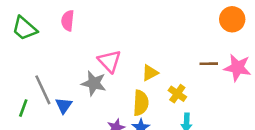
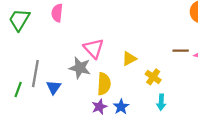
green trapezoid: (25, 28) -> (19, 20), turned 80
gray line: (43, 90) -> (35, 74), turned 35
yellow semicircle: (141, 103) -> (104, 84), moved

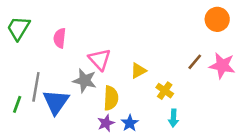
pink semicircle: (57, 13) -> (60, 38), moved
brown line: (181, 51) -> (195, 62), turned -49
blue triangle: (54, 87) -> (56, 102), size x1.6

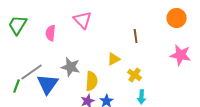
pink triangle: (100, 59) -> (83, 20), moved
brown line: (195, 62) -> (136, 36), moved, turned -48
gray line: (36, 87) -> (32, 72), turned 45

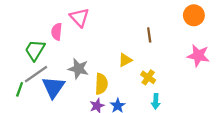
pink triangle: (83, 20) -> (80, 17), moved
green trapezoid: (18, 25) -> (35, 50), moved

